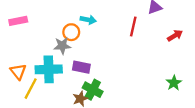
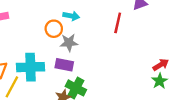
red arrow: (175, 36) -> (161, 65), moved
gray star: (62, 46) -> (69, 43), moved

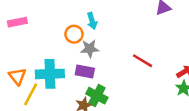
cyan arrow: (71, 16) -> (92, 21), turned 63
red line: (118, 23) -> (143, 61), moved, turned -72

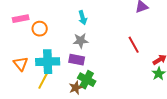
orange circle: (74, 34) -> (40, 29), moved
red line: (143, 61) -> (134, 45), moved, turned 30
yellow line: (31, 94) -> (44, 80), moved

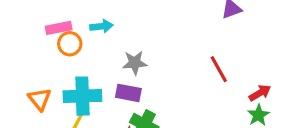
cyan arrow: (83, 18) -> (101, 26), moved, turned -80
pink rectangle: (21, 19) -> (59, 28), moved

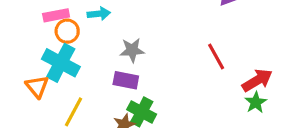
red arrow: (260, 93) -> (257, 80), size x1.4
cyan cross: (82, 96) -> (61, 63), moved, turned 30

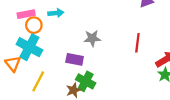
gray star: (132, 50) -> (92, 38), moved
red line: (216, 56) -> (137, 43), turned 36

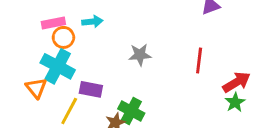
purple rectangle: (75, 59) -> (91, 89), moved

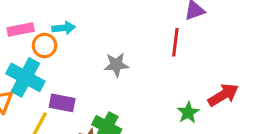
orange circle: (63, 37) -> (45, 45), moved
red line: (199, 61) -> (175, 42), moved
green star: (235, 102) -> (188, 113), moved

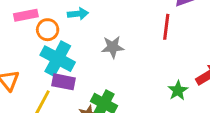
cyan arrow: (64, 28) -> (78, 14), moved
cyan cross: (25, 77) -> (58, 59), moved

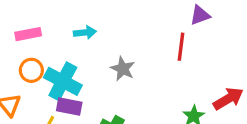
orange circle: (48, 30) -> (31, 70), moved
gray star: (113, 47) -> (123, 69), turned 30

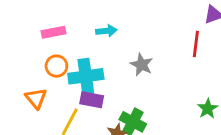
cyan cross: (63, 81) -> (86, 76), turned -36

